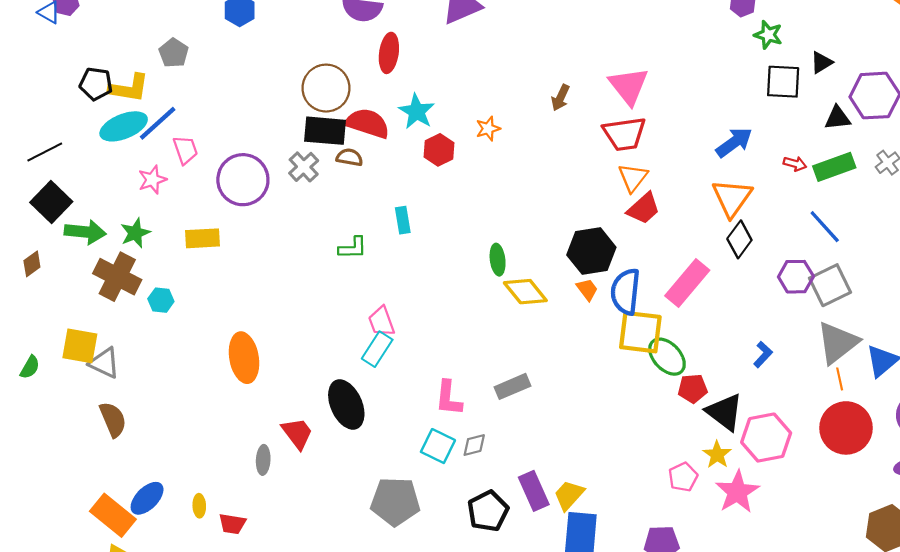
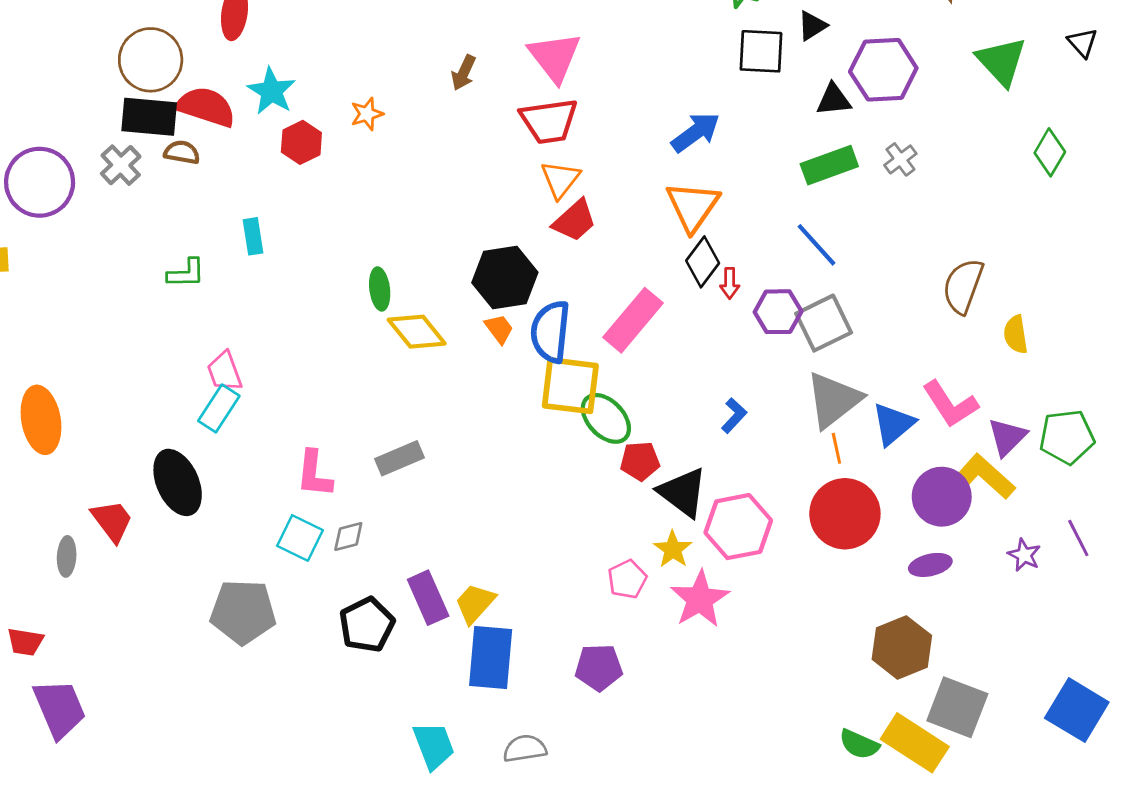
red arrow: (795, 164) -> (730, 283), moved, turned 75

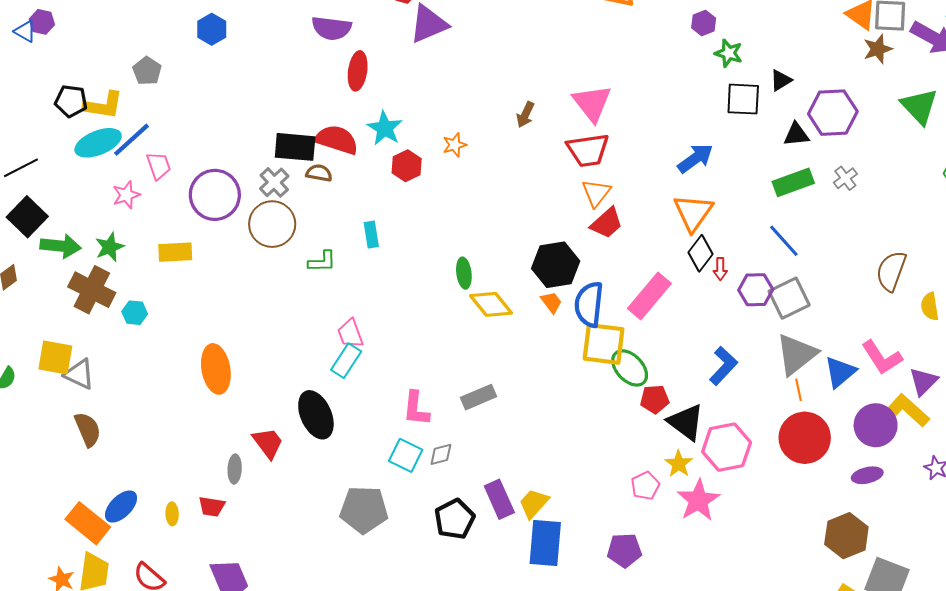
brown circle: (151, 60) -> (272, 224), moved
blue L-shape: (734, 416) -> (723, 366), size x1.5
red trapezoid: (25, 642) -> (212, 507), moved

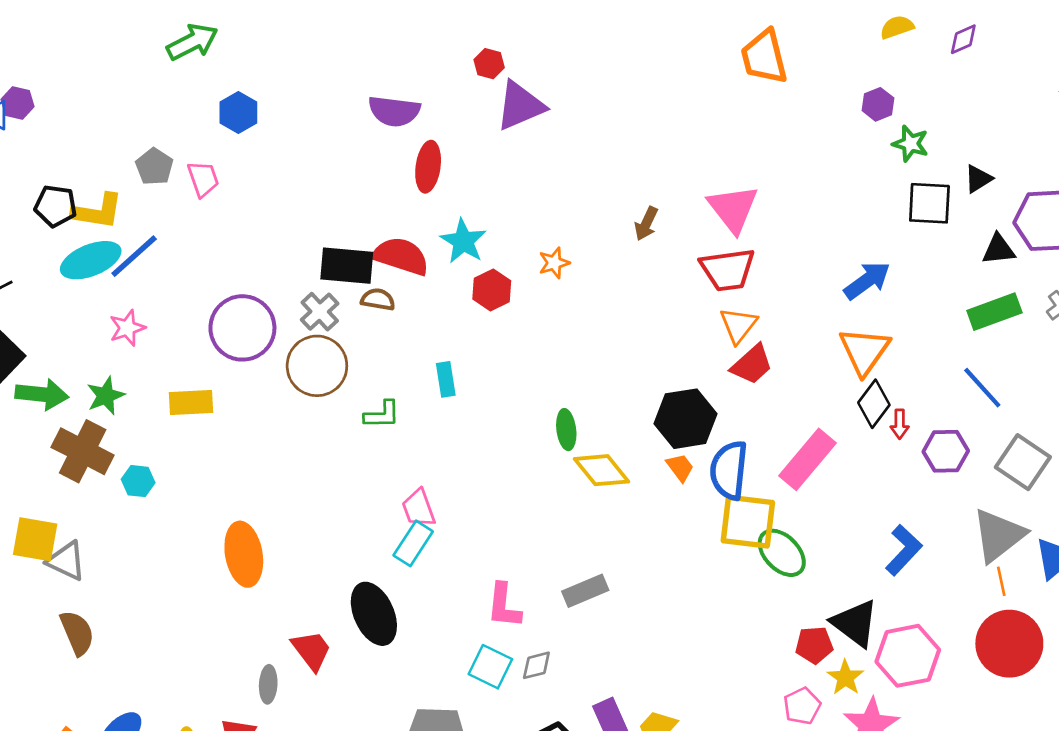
pink trapezoid: (159, 166) -> (203, 179), moved
gray square: (789, 298) -> (1023, 462), moved, turned -30
red pentagon: (655, 399) -> (814, 645), moved

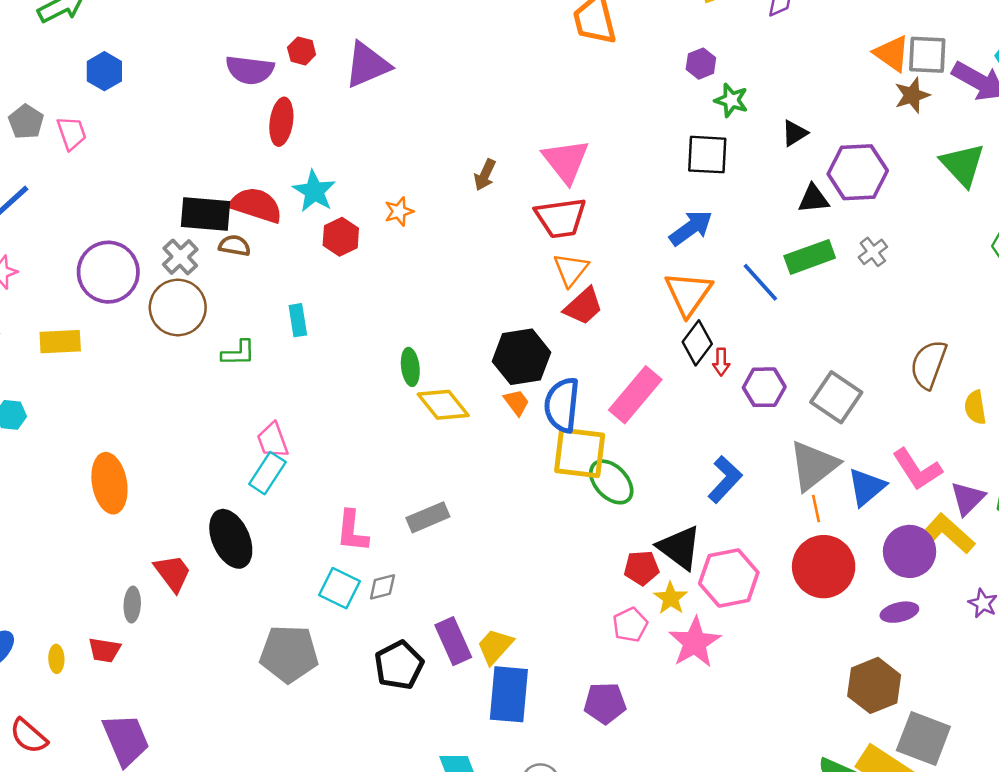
red hexagon: (489, 64) -> (302, 51), moved
black square: (929, 203) -> (707, 155), moved
blue line: (982, 388) -> (760, 282), moved

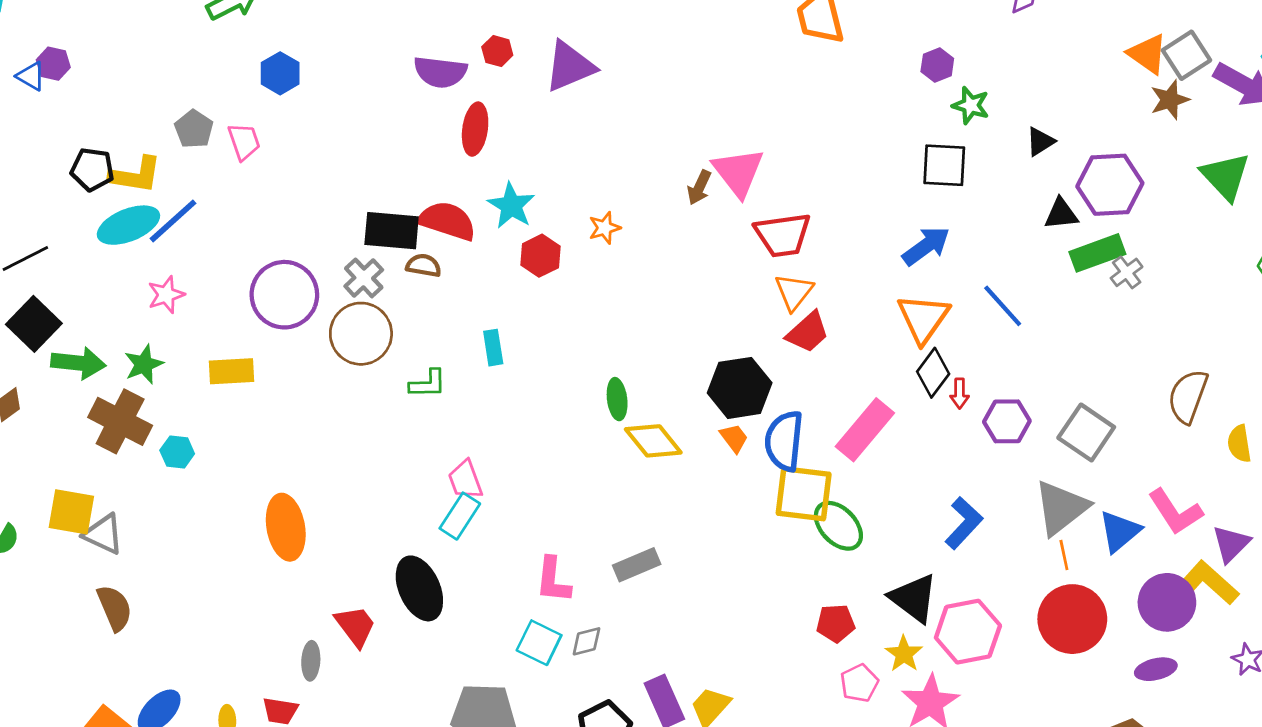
gray square: (927, 55) -> (1186, 55), turned -36
pink triangle: (566, 161) -> (738, 172), moved
green rectangle: (810, 257) -> (1097, 253), moved
red pentagon: (642, 568) -> (836, 623), moved

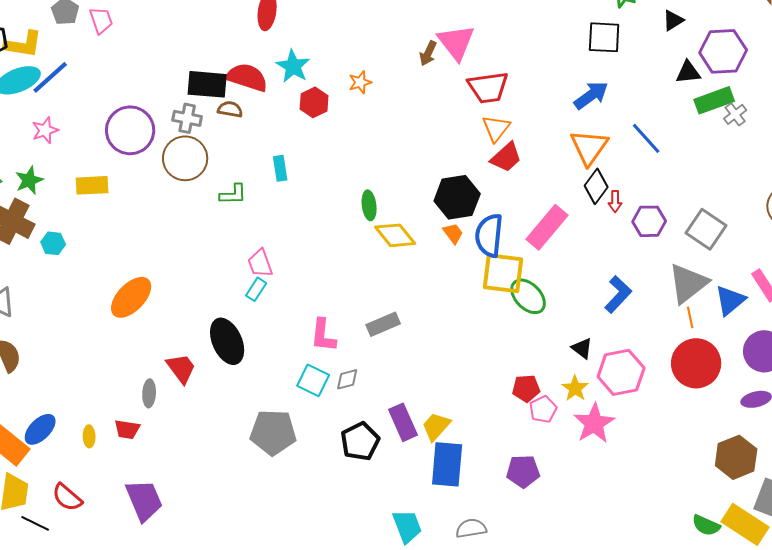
gray cross: (364, 278) -> (187, 118), turned -36
cyan rectangle: (460, 516) -> (256, 289), size x0.7
orange ellipse: (286, 527) -> (131, 297), turned 54
black triangle: (914, 598) -> (582, 348), size x0.6
red pentagon: (836, 623) -> (526, 388), moved

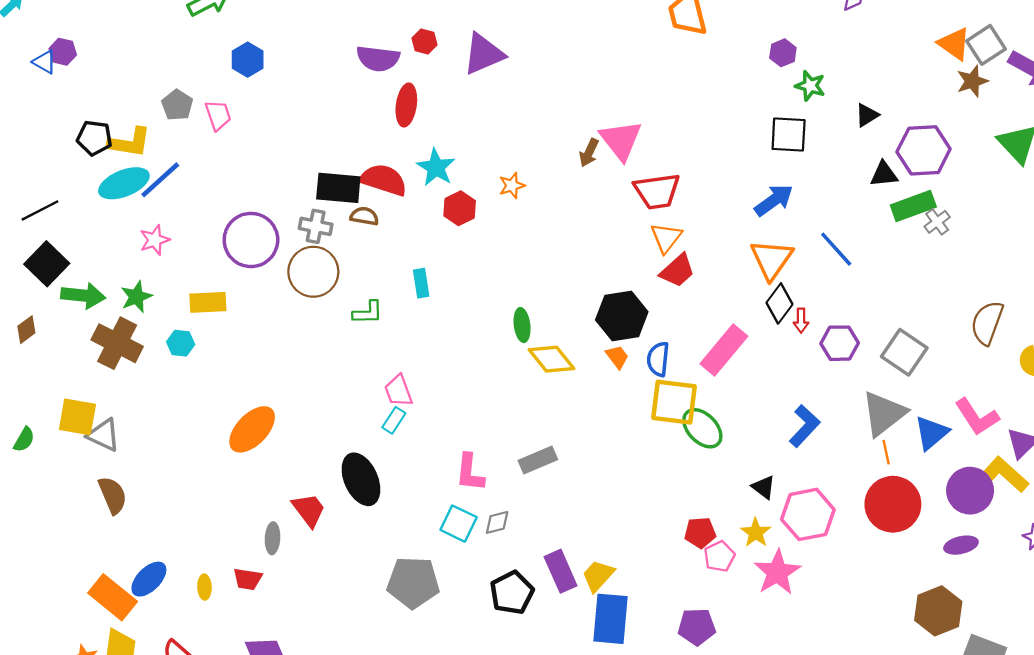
blue semicircle: (489, 235) -> (658, 359), size x0.7
cyan hexagon: (53, 243) -> (181, 343), moved

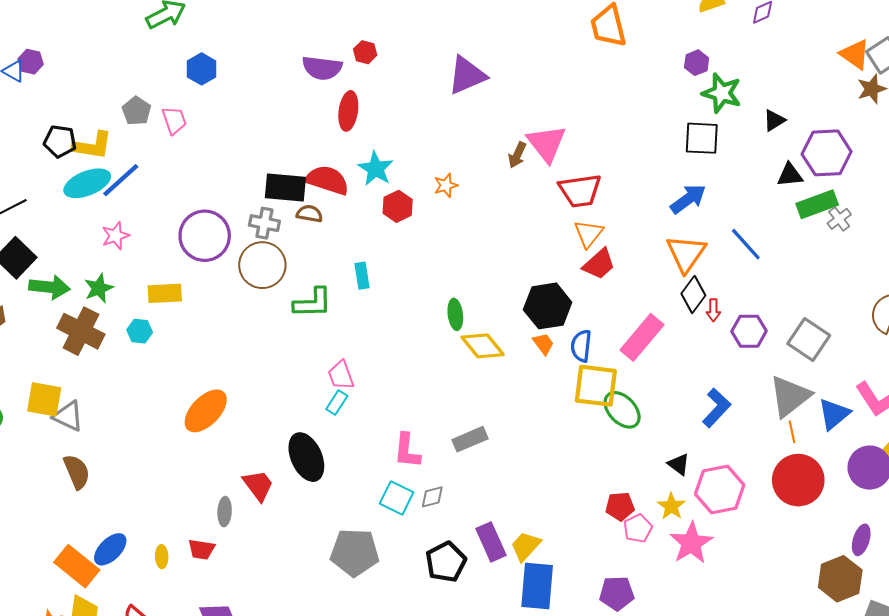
purple triangle: (483, 54) -> (467, 75), moved
green star: (810, 86) -> (722, 93), size x1.4
green L-shape: (368, 313) -> (313, 303), size x1.4
purple ellipse: (961, 545) -> (861, 540), moved, turned -60

